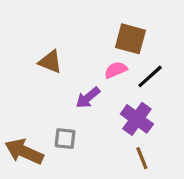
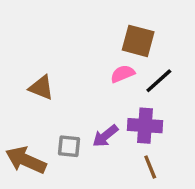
brown triangle: (50, 62) -> (41, 88), moved
purple arrow: (88, 98) -> (105, 136), moved
purple cross: (137, 119) -> (145, 126), turned -32

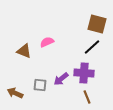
brown square: (138, 41) -> (97, 24), moved
pink semicircle: (123, 74) -> (47, 42), moved
brown arrow: (26, 160) -> (15, 93), size x0.7

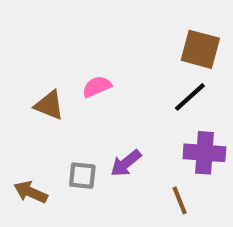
purple cross: (84, 73) -> (204, 153), moved

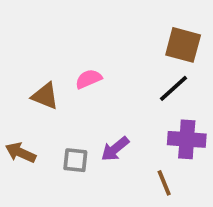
brown arrow: (31, 192) -> (21, 153), moved

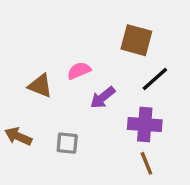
brown square: (183, 45) -> (136, 40), moved
purple cross: (187, 139) -> (145, 125), moved
purple arrow: (115, 149) -> (103, 98), moved

